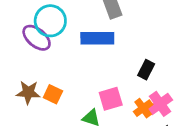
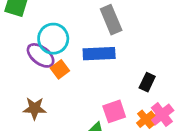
orange square: (53, 94) -> (60, 69), moved, turned 30

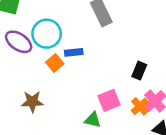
blue rectangle: (99, 54) -> (74, 52), moved, size x0.6
purple ellipse: (41, 55) -> (19, 42), moved

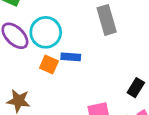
orange square: (55, 63) -> (49, 64), turned -36

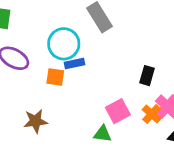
cyan circle: (46, 32) -> (64, 44), moved

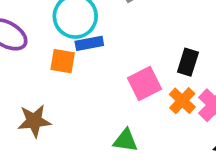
pink square: (118, 111) -> (145, 84), moved
orange cross: (152, 114) -> (182, 101), moved

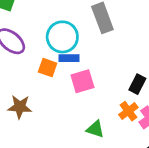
pink square: (145, 84) -> (82, 81), moved
green triangle: (125, 140) -> (95, 129), moved

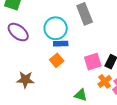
orange square: (48, 68) -> (57, 60), moved, turned 32
pink square: (82, 81) -> (93, 62), moved

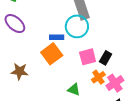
cyan circle: (56, 28) -> (77, 26), moved
orange square: (57, 60) -> (52, 54), size x1.5

